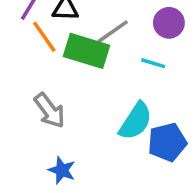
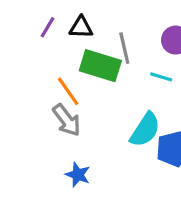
gray line: (113, 32) -> (124, 48), turned -68
orange line: (44, 37) -> (68, 91), moved

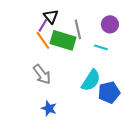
purple line: (47, 27) -> (43, 25), moved
black triangle: (81, 27) -> (51, 16), turned 49
orange line: (68, 91) -> (43, 40), moved

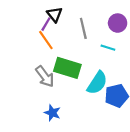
green rectangle: (63, 40) -> (67, 68), moved

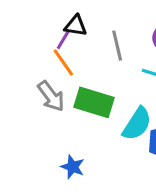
black triangle: (55, 14) -> (76, 26), turned -42
gray arrow: (45, 76) -> (51, 96), moved

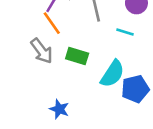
green rectangle: (94, 102) -> (77, 56), size x0.7

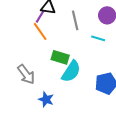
gray arrow: (42, 51) -> (26, 74), moved
cyan semicircle: (112, 74) -> (71, 71), moved

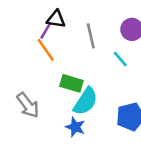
cyan line: (98, 38) -> (120, 59), turned 32
blue star: (46, 99) -> (75, 127), moved

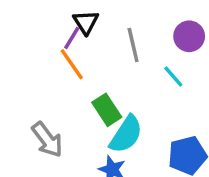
black triangle: (56, 19) -> (86, 22), turned 48
green rectangle: (71, 83) -> (107, 110), turned 40

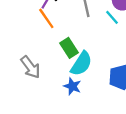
cyan line: (173, 77) -> (112, 17), moved

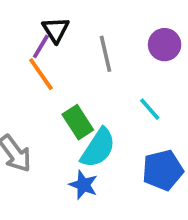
cyan line: (112, 17) -> (150, 109), moved

